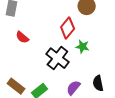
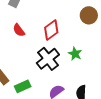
red diamond: (68, 28) -> (51, 30), moved

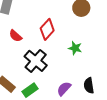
black cross: (48, 59) -> (36, 61), moved

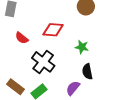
red diamond: (47, 29) -> (53, 30), turned 55
black semicircle: (89, 86) -> (87, 72), moved

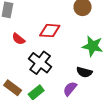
green star: (82, 47) -> (93, 46), moved, size x1.5
black semicircle: (87, 72) -> (84, 72), turned -63

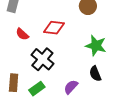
black semicircle: (84, 72) -> (95, 74), moved, turned 49
brown rectangle: (13, 88) -> (14, 83), turned 54

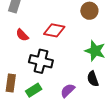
black cross: (42, 59) -> (41, 61), turned -30

